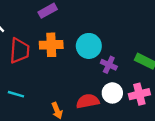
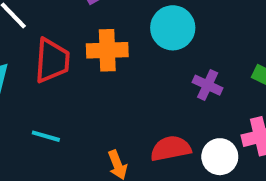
cyan circle: (89, 46) -> (173, 28), moved
white circle: (112, 93) -> (220, 157), moved

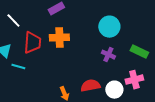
cyan circle: (173, 28) -> (109, 27), moved
cyan line: (46, 136) -> (18, 67), moved

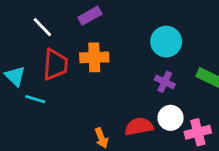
white line: (13, 21) -> (42, 27), moved
pink cross: (134, 80) -> (198, 132), moved
white circle: (114, 90) -> (171, 118), moved

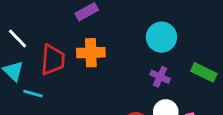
white line: (42, 27) -> (17, 39), moved

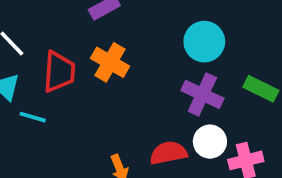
orange cross: (91, 53) -> (110, 62), turned 32
purple cross: (160, 77) -> (202, 94), size x1.5

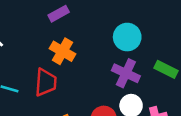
red trapezoid: (59, 72) -> (46, 82), moved

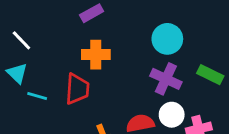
orange cross: (62, 51) -> (96, 55), turned -30

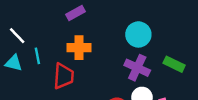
cyan triangle: (17, 73) -> (14, 63), turned -30
cyan line: (37, 96) -> (37, 56), moved, turned 63

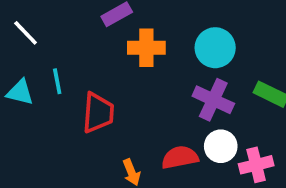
white line: (17, 36) -> (26, 33), moved
orange cross: (79, 48) -> (146, 48), moved

